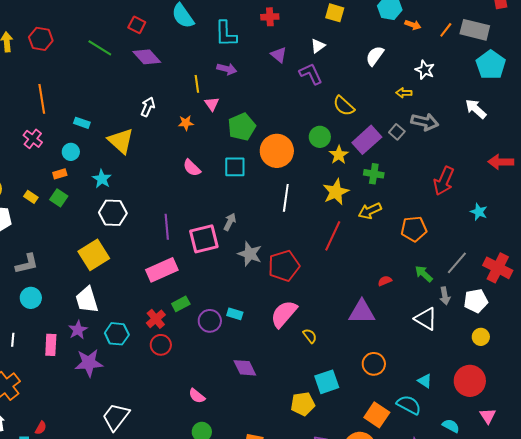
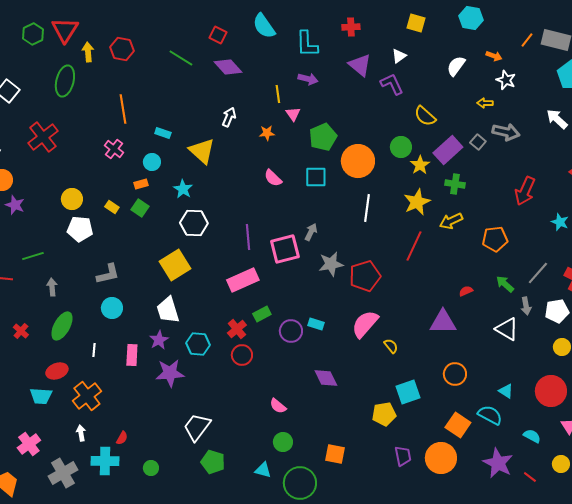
orange arrow: (413, 25) -> (494, 56), moved
purple triangle: (279, 55) -> (360, 65), size x1.4
gray star: (250, 254) -> (331, 264), turned -30

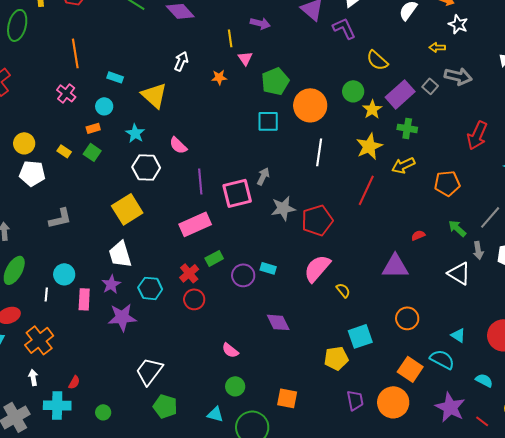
pink semicircle: (273, 178) -> (178, 145), moved
cyan circle: (112, 308) -> (64, 274), moved

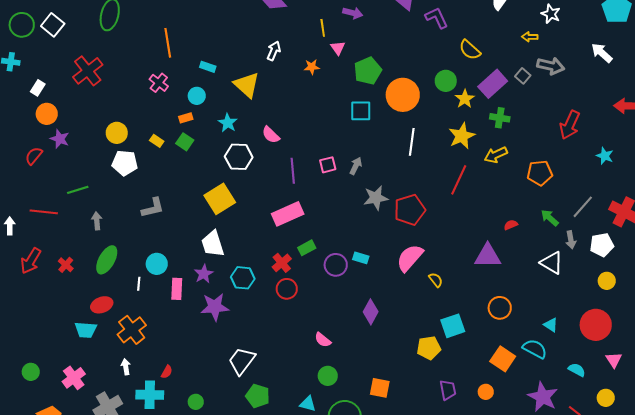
pink square: (237, 193) -> (328, 165), moved, size x0.6
purple diamond: (278, 322) -> (371, 312), turned 55
orange circle: (393, 402) -> (486, 392), size x0.5

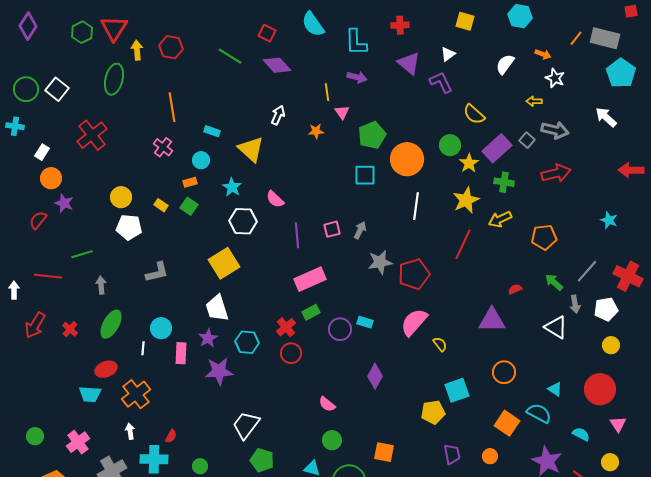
red arrow: (570, 125) -> (556, 173), moved, turned -128
pink rectangle: (288, 214) -> (310, 279), moved

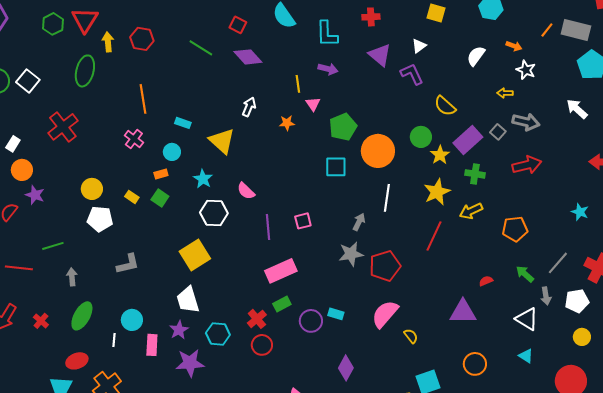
gray arrow: (360, 230) -> (359, 222), moved
cyan triangle: (555, 389) -> (526, 356), moved

